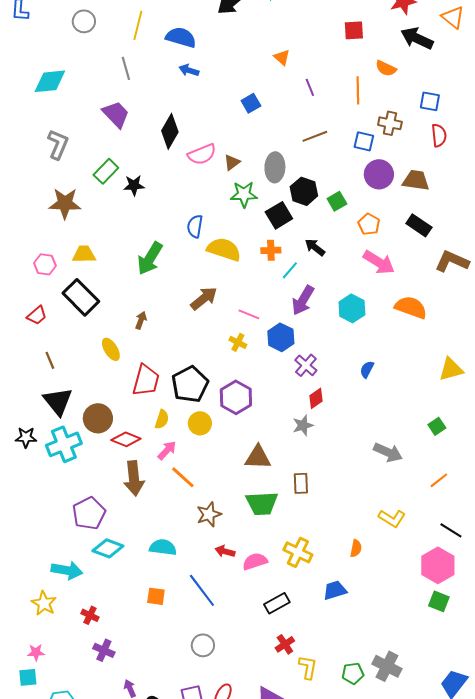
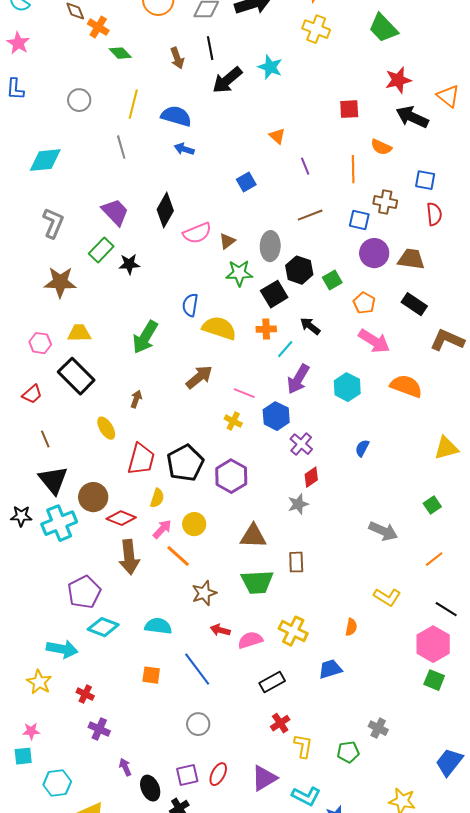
purple trapezoid: (116, 114) -> (115, 212), moved
yellow circle: (200, 423) -> (194, 524), moved
gray cross: (387, 666) -> (378, 728), moved, size x0.7

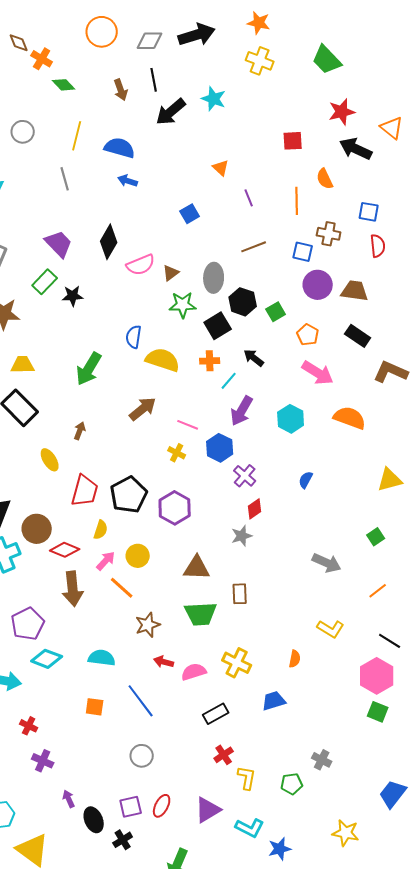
orange semicircle: (381, 147) -> (325, 179), turned 40

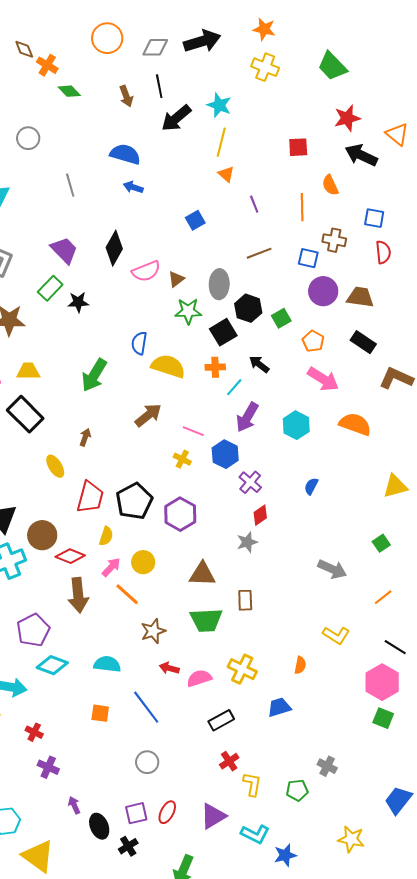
yellow line: (77, 136) -> (221, 142), moved

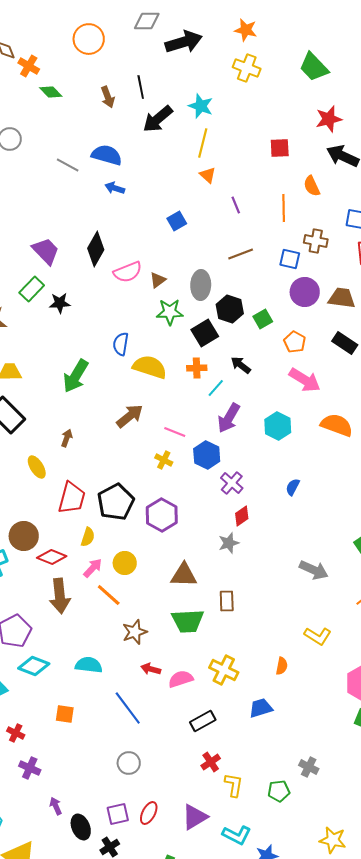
gray diamond: (155, 47) -> (147, 21), moved
gray line: (70, 185) -> (68, 165), moved, turned -45
orange square: (100, 713) -> (65, 714), moved

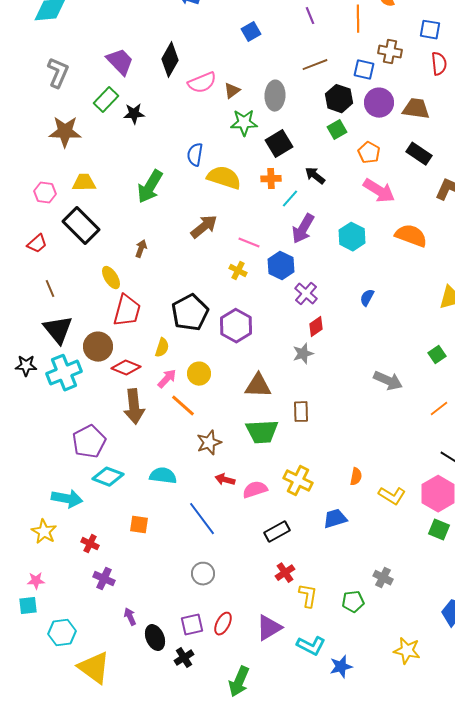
black hexagon: (230, 309) -> (339, 99), moved
red trapezoid: (72, 498) -> (127, 311), moved
yellow L-shape: (318, 636) -> (392, 496), moved

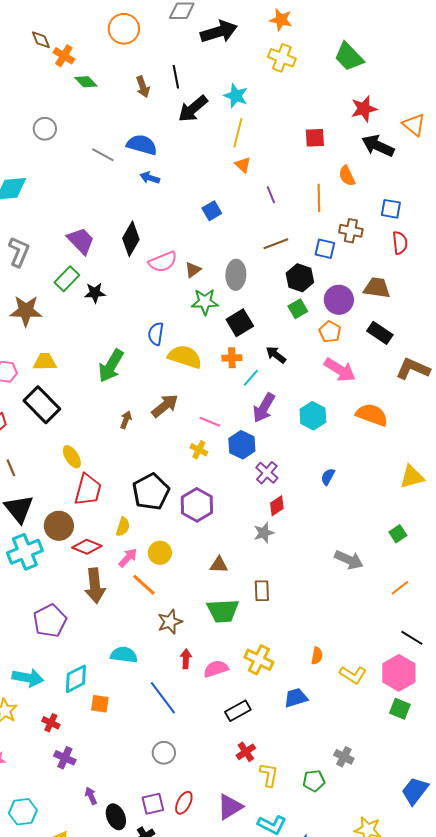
purple circle: (379, 103) -> (339, 300), moved
brown arrow: (141, 249) -> (126, 420), moved
brown triangle: (258, 386) -> (219, 565), size x0.7
cyan diamond: (108, 477) -> (76, 679), moved, turned -48
red arrow: (225, 480) -> (186, 659), turned 78

